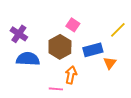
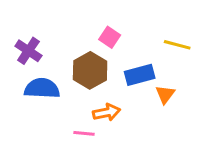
yellow line: (118, 30) -> (177, 45), turned 60
orange arrow: (71, 75) -> (107, 112), turned 66

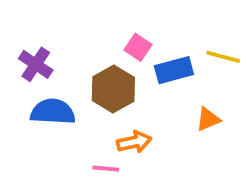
blue rectangle: (140, 75) -> (174, 70), moved
orange triangle: (165, 94) -> (208, 119), turned 30

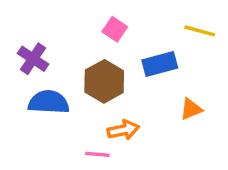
pink square: (138, 47) -> (115, 29), moved
yellow line: (223, 57) -> (200, 31), moved

